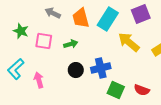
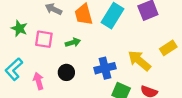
yellow arrow: (129, 42) -> (139, 61), moved
black circle: (76, 70) -> (66, 72), moved

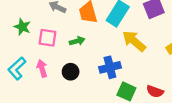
yellow arrow: (139, 61) -> (134, 41), moved
pink arrow: (39, 81) -> (42, 68), moved

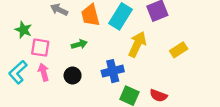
pink square: (48, 38) -> (40, 48), moved
yellow arrow: (134, 41) -> (137, 44), turned 75

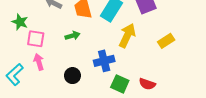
cyan L-shape: (18, 72) -> (15, 75), moved
black circle: (73, 76) -> (72, 76), moved

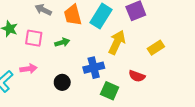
pink square: (36, 39) -> (34, 38), moved
pink arrow: (39, 62) -> (29, 69), turned 98
red semicircle: (147, 84) -> (137, 76), moved

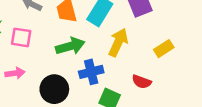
green arrow: (62, 42) -> (70, 46), moved, size x1.6
black circle: (62, 82) -> (54, 89), size x1.5

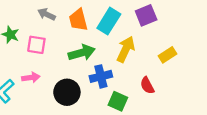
red semicircle: (142, 82) -> (147, 85), turned 42

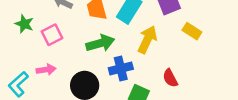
pink square: (36, 45) -> (52, 35), turned -36
yellow rectangle: (168, 55) -> (192, 31), moved, turned 66

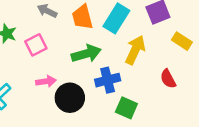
pink arrow: (46, 70) -> (46, 81), moved
red semicircle: (170, 78) -> (168, 79), moved

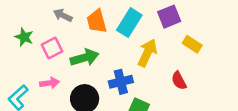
green arrow: (86, 54) -> (85, 58), moved
pink arrow: (46, 81) -> (49, 83), moved

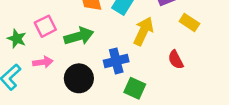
green star: (24, 37) -> (17, 39), moved

